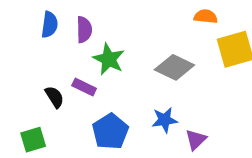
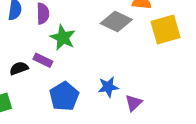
gray diamond: (174, 67) -> (116, 22), moved
black semicircle: (54, 97) -> (19, 68), turned -78

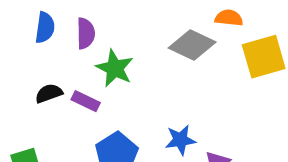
black semicircle: (19, 68) -> (49, 93), moved

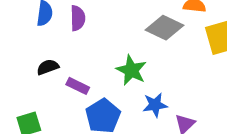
green star: (115, 68) -> (131, 70), moved
purple rectangle: (86, 101) -> (78, 86), moved

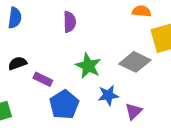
purple semicircle: (78, 18) -> (70, 22), moved
gray diamond: (164, 28) -> (135, 62), moved

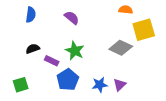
purple semicircle: (70, 22) -> (72, 18), turned -49
green star: (88, 66) -> (75, 51), moved
blue star: (108, 95) -> (100, 85), moved

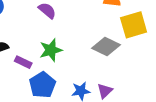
green star: (75, 51) -> (51, 50), turned 30

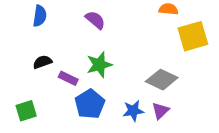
gray diamond: (106, 46) -> (162, 80), moved

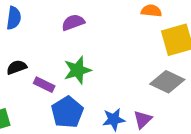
purple semicircle: (95, 20) -> (73, 22), turned -60
gray diamond: (162, 80) -> (167, 82), moved

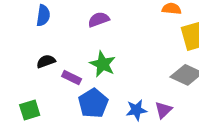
green star: (77, 70) -> (103, 64), turned -30

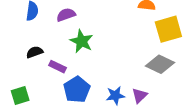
purple semicircle: (99, 19) -> (66, 15), moved
green star: (103, 64) -> (82, 41), moved

